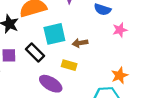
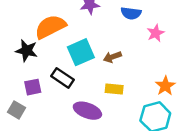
yellow rectangle: (69, 65) -> (114, 89), moved

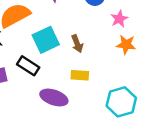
brown arrow: (112, 57) -> (77, 44), turned -90
orange star: (165, 86) -> (126, 45), moved, turned -30

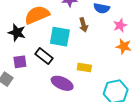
cyan square: (46, 40) -> (60, 37), turned 30
brown arrow: (77, 44) -> (83, 25), moved

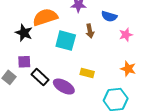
orange star: (124, 46) -> (128, 69), moved
black rectangle: (44, 56) -> (40, 77), moved

